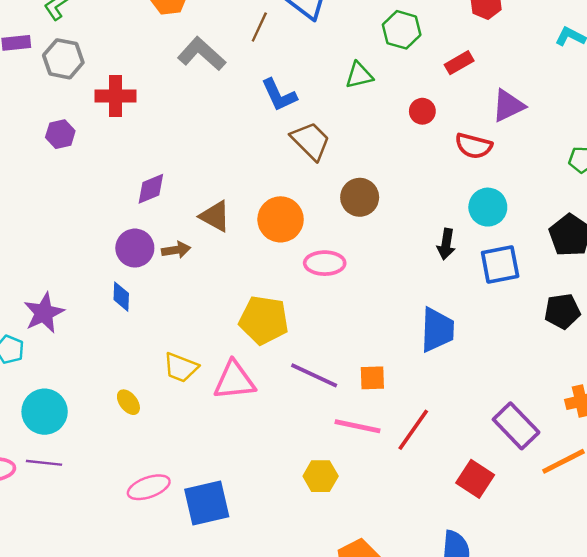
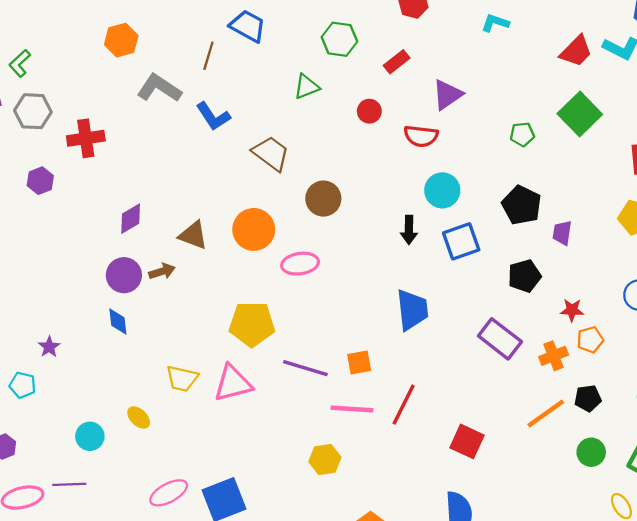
blue L-shape: (279, 95) -> (213, 116), moved
purple star: (44, 313) -> (49, 347), size x0.6
cyan circle: (45, 412) -> (90, 436), moved, size x0.7
purple rectangle: (516, 426) -> (500, 339), moved

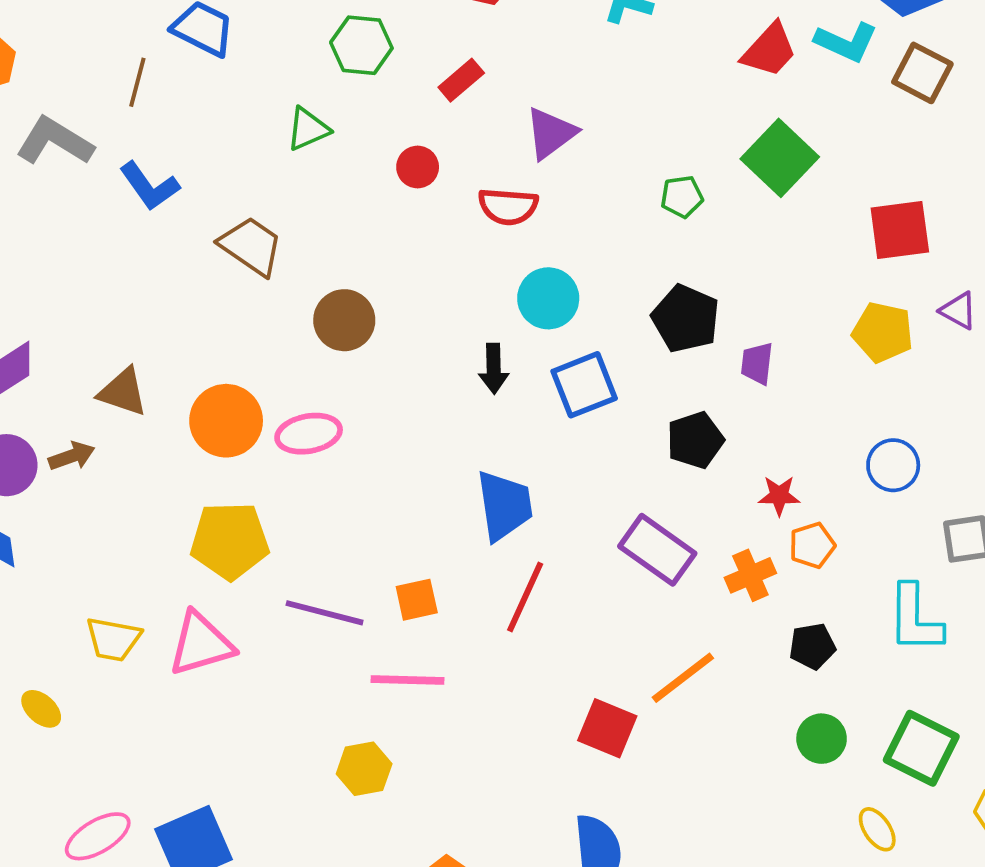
orange circle: (254, 229) -> (226, 421), moved
red line: (404, 405) -> (525, 597), moved
orange line: (546, 414) -> (683, 678), moved

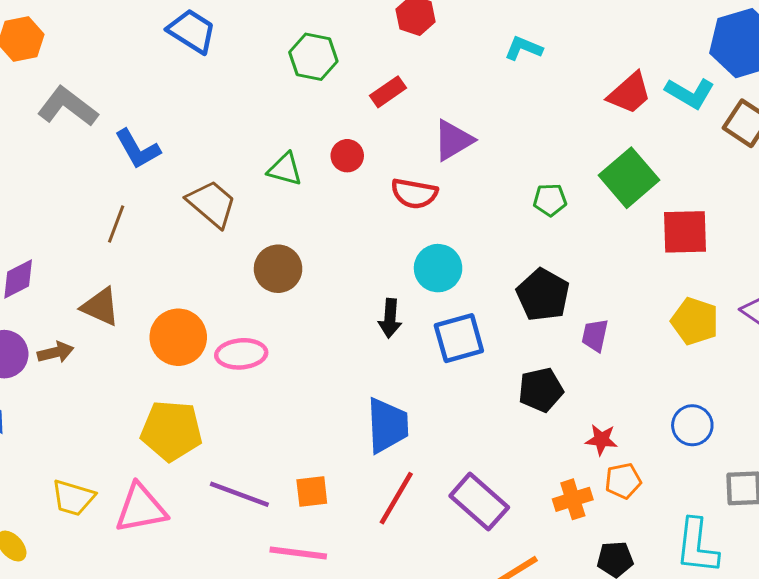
brown line: (137, 82) -> (116, 224), moved
green triangle: (308, 129) -> (285, 169), moved, turned 33
red square: (900, 230) -> (685, 232), moved
purple rectangle: (657, 550) -> (479, 502), moved

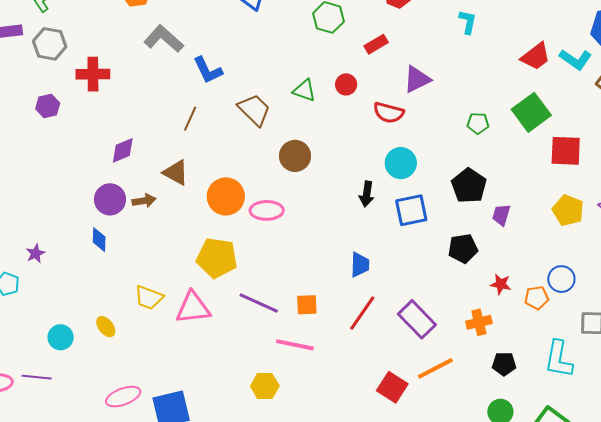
cyan L-shape: (523, 48) -> (468, 22), turned 75
blue trapezoid: (387, 425) -> (360, 265), size x0.7
orange pentagon: (623, 481) -> (537, 298), moved

